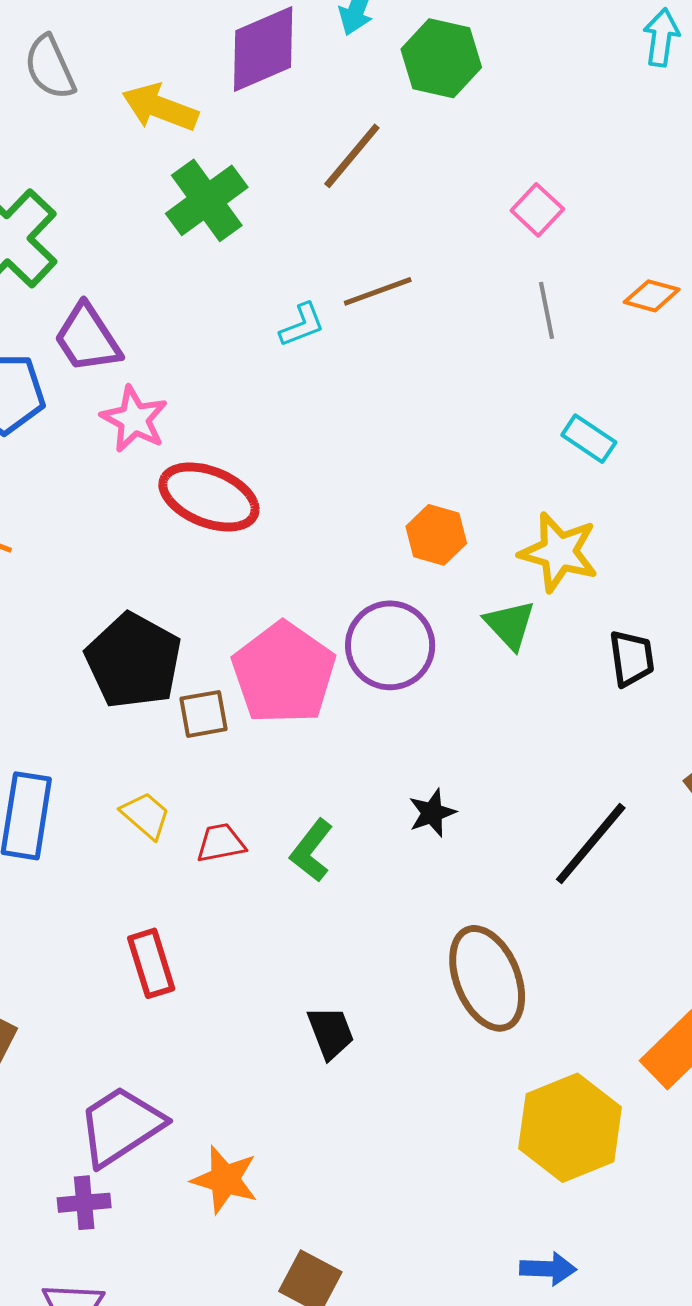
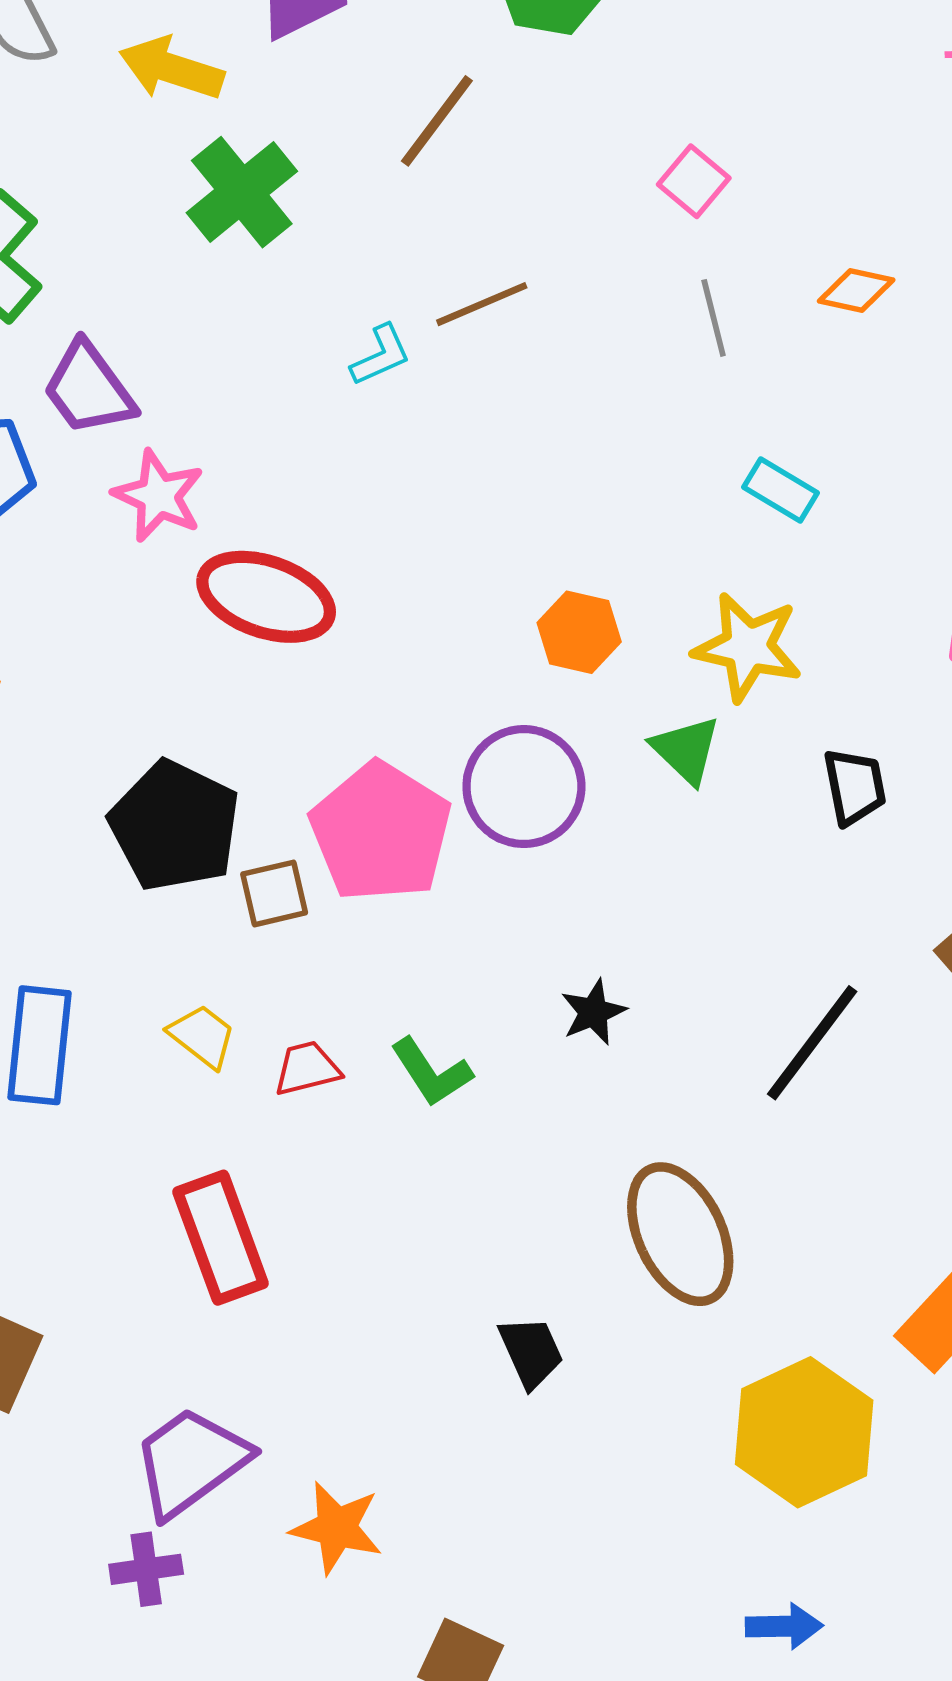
green L-shape: (312, 851) -> (431, 1072), turned -68
red rectangle: (151, 963) -> (221, 1238), size x1.4
black trapezoid: (331, 1033) -> (531, 1352), moved

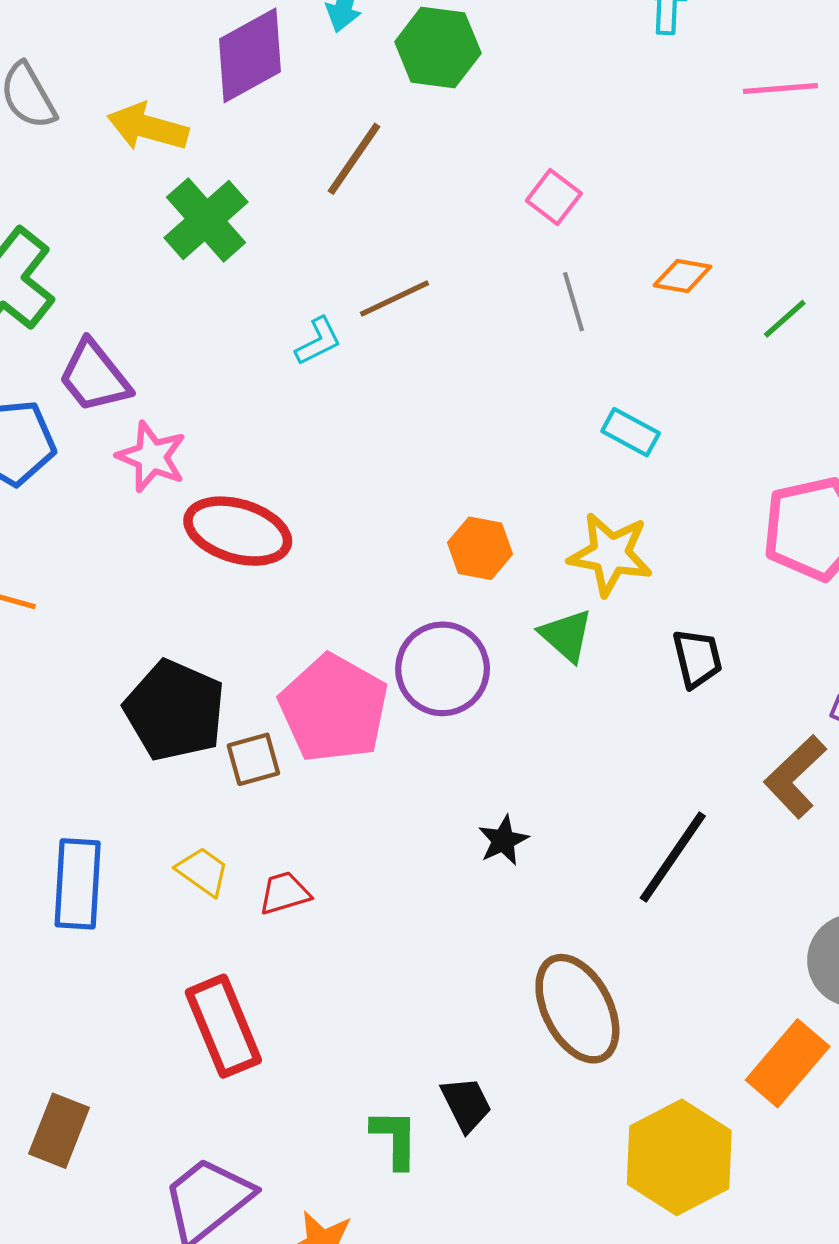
green L-shape: (431, 1072) -> (395, 1139), moved, turned -144

